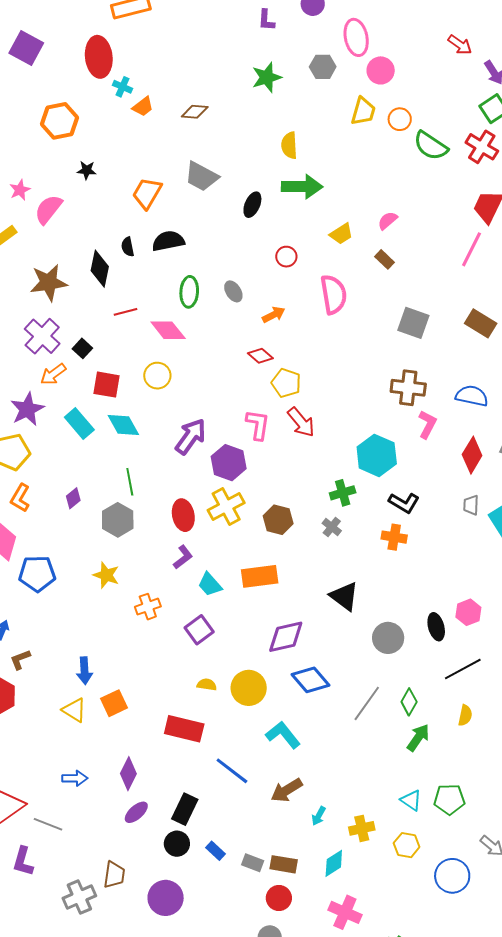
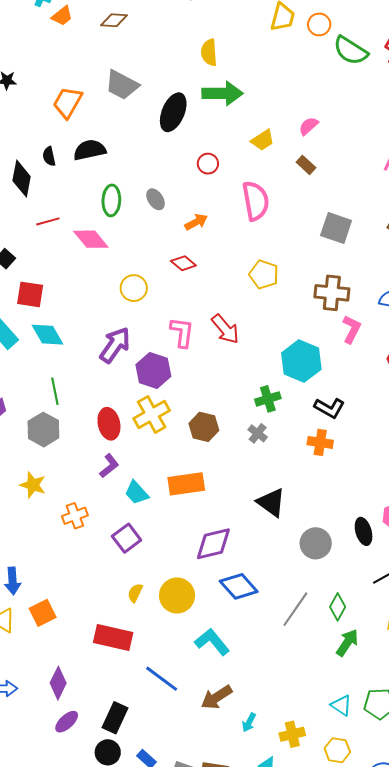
black ellipse: (252, 205) -> (173, 112), size x1.5
yellow circle: (157, 376) -> (134, 288), moved
yellow pentagon: (286, 383) -> (264, 274), moved
yellow semicircle: (207, 685) -> (135, 593), turned -72

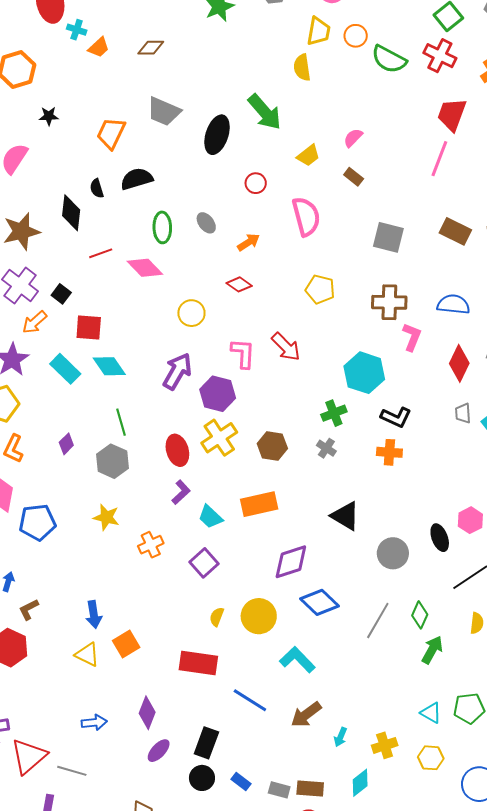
yellow semicircle: (209, 52) -> (302, 68), moved
green arrow: (222, 93) -> (265, 112), turned 54

